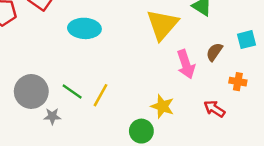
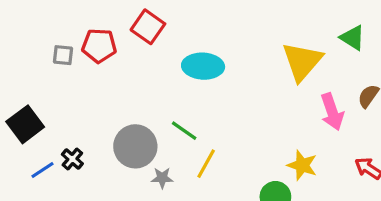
green line: (72, 91) -> (184, 131), moved
yellow line: (101, 95) -> (206, 164), moved

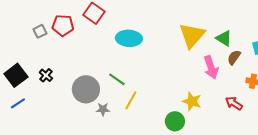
green triangle: (353, 38) -> (224, 38), moved
gray square: (63, 55) -> (40, 31), turned -32
black cross: (72, 159) -> (46, 75), moved
blue line: (42, 170) -> (18, 103), moved

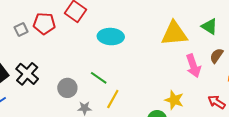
yellow triangle: (192, 35) -> (174, 34), turned 44
green triangle: (224, 38) -> (209, 26), moved
black cross: (46, 75) -> (27, 74), size x1.6
gray circle: (86, 89) -> (67, 88), size x0.7

